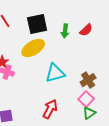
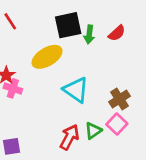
black square: (37, 24) -> (68, 25), moved
cyan triangle: (55, 73) -> (76, 90), turned 50
green triangle: (89, 113) -> (93, 131), moved

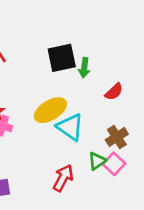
red semicircle: (117, 33) -> (114, 92), moved
yellow ellipse: (47, 57) -> (50, 110), moved
green triangle: (93, 131) -> (97, 161), moved

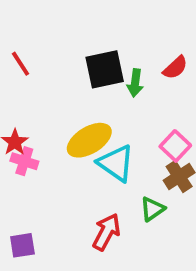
red semicircle: (114, 92) -> (175, 68), moved
pink square: (114, 164) -> (175, 146), moved

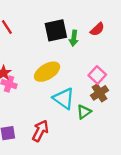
cyan triangle: (116, 163) -> (64, 98), moved
red arrow: (106, 232) -> (40, 131), moved

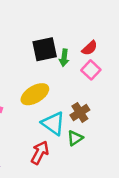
pink square: (97, 75) -> (91, 70), moved
brown cross: (99, 93) -> (80, 112), moved
red arrow: (40, 131) -> (40, 153), moved

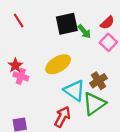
green arrow: (64, 58) -> (84, 31), turned -48
green triangle: (75, 138) -> (94, 104), size x1.6

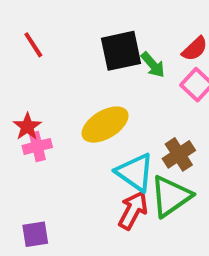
pink cross: (21, 76) -> (37, 146), turned -32
red arrow: (62, 117) -> (133, 210), moved

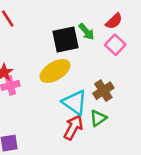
black square: (121, 51) -> (65, 40), moved
green triangle: (171, 196) -> (98, 118), size x0.6

